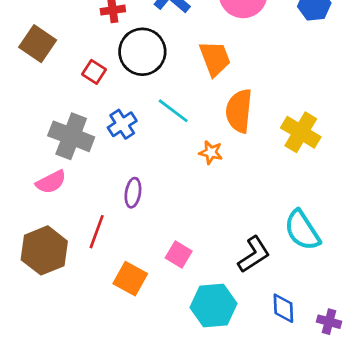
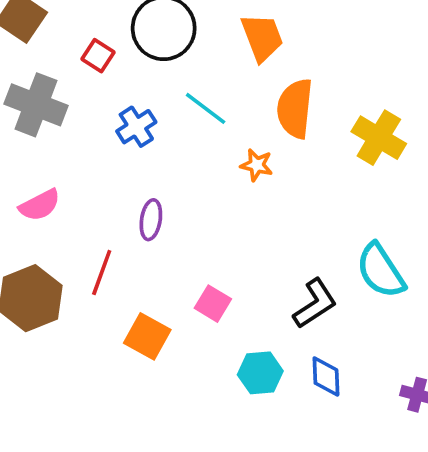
gray cross: (71, 136) -> (36, 105), moved
cyan hexagon: (214, 306) -> (260, 373), size x0.7
blue diamond: (283, 308) -> (326, 376), moved

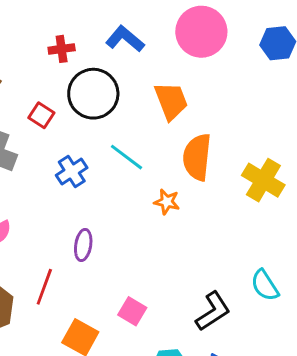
cyan semicircle: (381, 271) -> (265, 285), size x0.7

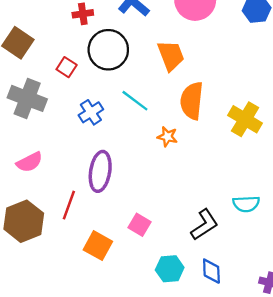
purple ellipse: (83, 245) -> (100, 171), size x1.6
cyan semicircle: (265, 285) -> (246, 204), turned -60

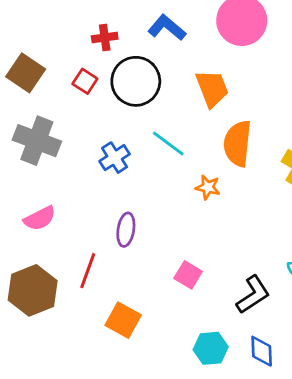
red square: (67, 67) -> (85, 81), moved
purple ellipse: (100, 171) -> (126, 230), size x0.7
pink square: (140, 225) -> (188, 275), moved

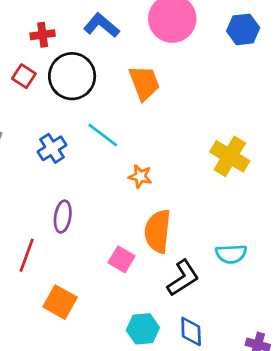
orange semicircle: (237, 143) -> (158, 231), moved

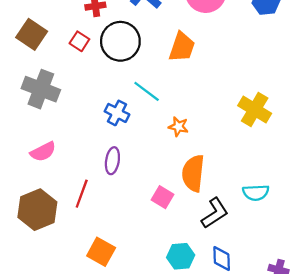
orange trapezoid: (144, 83) -> (182, 47), turned 40
blue cross: (52, 148) -> (117, 113), moved, turned -30
orange square: (60, 302) -> (101, 252), moved

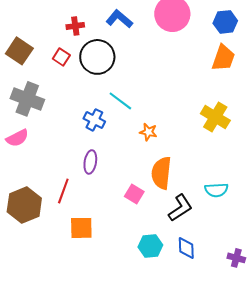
orange trapezoid: (182, 47) -> (223, 58), moved
pink semicircle: (43, 152) -> (17, 138), moved
orange square: (101, 252) -> (81, 228), moved, turned -30

